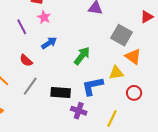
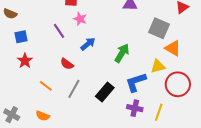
black rectangle: (61, 93) -> (105, 92), turned -48
red circle: (134, 93) -> (178, 84), size x1.6
purple cross: (79, 111) -> (135, 108), moved

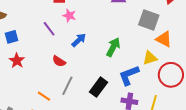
orange line: (46, 86) -> (44, 96), moved

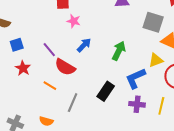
purple line: (49, 29) -> (49, 50), moved
red semicircle: (59, 61) -> (65, 67), size x1.5
gray line: (67, 86) -> (73, 103), moved
orange line: (44, 96) -> (50, 86), moved

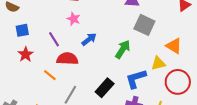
pink star: (74, 21) -> (74, 19), moved
gray square: (153, 22) -> (144, 25), moved
red semicircle: (65, 67) -> (67, 59), turned 145

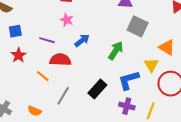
purple line: (54, 39) -> (47, 40), turned -42
yellow triangle: (158, 63) -> (151, 65), turned -49

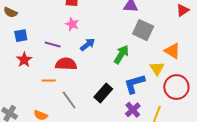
orange line: (43, 76) -> (49, 80), turned -40
gray line: (63, 96) -> (69, 100), turned -66
purple cross: (127, 106) -> (133, 110), turned 35

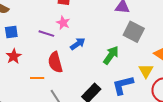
purple line: (53, 45) -> (46, 34), moved
red semicircle: (66, 64) -> (55, 62), turned -110

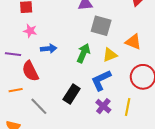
purple line: (46, 34) -> (13, 54), moved
blue arrow: (78, 44) -> (49, 49), turned 42
yellow triangle: (146, 71) -> (110, 55), moved, turned 49

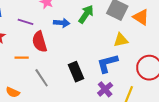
orange triangle: (133, 42) -> (141, 17), moved
green arrow: (83, 53) -> (86, 14), moved
black rectangle: (72, 94) -> (76, 72), turned -66

